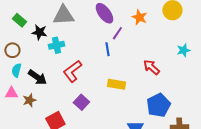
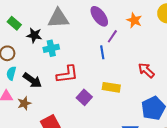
red L-shape: (72, 71) -> (67, 74), turned -150
purple square: (81, 102) -> (84, 97), moved

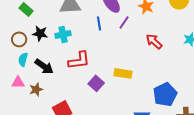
black star: (34, 35) -> (40, 33), moved
blue line: (102, 52) -> (99, 23), moved
red arrow: (146, 70) -> (154, 41), moved

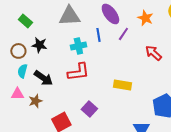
cyan cross: (63, 34) -> (78, 46), moved
purple square: (96, 83) -> (89, 109), moved

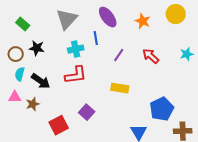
gray triangle: (69, 16) -> (67, 19), turned -45
purple line: (123, 34) -> (119, 55), moved

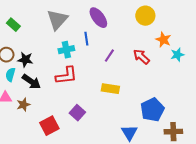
yellow circle: (176, 14) -> (145, 16), moved
orange star: (143, 21) -> (163, 40), moved
black star: (37, 48) -> (25, 60), moved

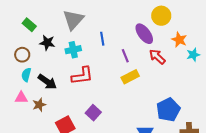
purple ellipse: (98, 18) -> (144, 34), moved
cyan cross: (66, 50) -> (73, 50), moved
purple line: (109, 56) -> (125, 56), turned -56
black star: (25, 60) -> (47, 43), moved
yellow rectangle: (110, 89) -> (130, 77), moved, turned -36

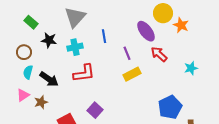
orange star: (179, 40) -> (181, 25), moved
cyan star: (193, 55) -> (191, 68), moved
pink triangle: (21, 98) -> (23, 95), turned -32

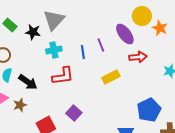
blue line: (104, 36) -> (83, 52), moved
black star: (49, 40) -> (33, 32), moved
purple line: (127, 53) -> (101, 45), moved
red arrow: (159, 54) -> (138, 57), turned 132

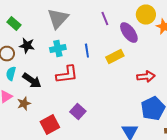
black star: (33, 32) -> (27, 46), moved
purple line: (101, 45) -> (105, 19), moved
red arrow: (138, 57) -> (146, 77), moved
yellow rectangle: (111, 77) -> (115, 57), moved

